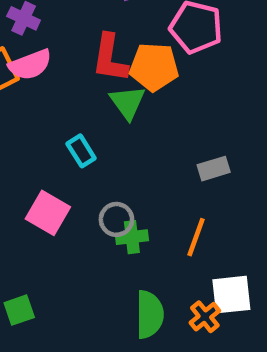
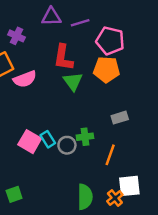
pink semicircle: (30, 65) -> (25, 79), moved
orange pentagon: (154, 67) -> (107, 70), moved
cyan rectangle: (81, 151) -> (48, 139), moved
green cross: (132, 237) -> (85, 137), moved

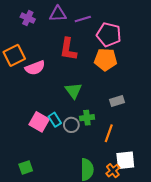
purple cross: (16, 36) -> (28, 18), moved
green triangle: (73, 82) -> (73, 91), moved

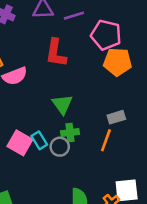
orange pentagon: (106, 60) -> (118, 62), moved
green cross: (87, 118) -> (70, 133), moved
orange line: (109, 133) -> (106, 140), moved

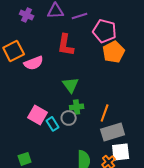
orange pentagon: (118, 62) -> (114, 52), turned -30
gray rectangle: (116, 117) -> (113, 132), moved, size x1.6
cyan rectangle: (39, 140) -> (53, 124), moved

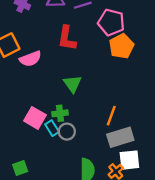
green cross: (77, 107) -> (60, 113), moved
gray circle: (69, 118) -> (67, 132), moved

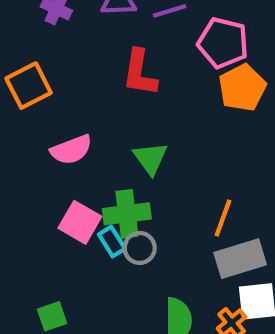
pink semicircle: (30, 59) -> (71, 150), moved
green cross: (60, 113) -> (127, 214), size x1.5

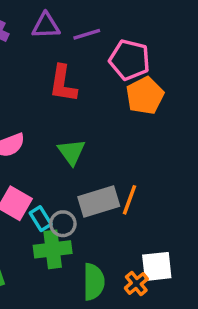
green cross: (127, 214) -> (53, 249), moved
gray rectangle: (240, 259) -> (99, 202), moved

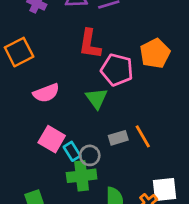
pink pentagon: (130, 60) -> (117, 70), moved
orange line: (130, 200) -> (143, 136), turned -50
gray rectangle: (99, 202) -> (118, 138), size x0.6

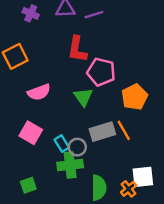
orange pentagon: (155, 53) -> (135, 97), moved
gray rectangle: (118, 138) -> (102, 132), size x1.5
pink square: (52, 139) -> (31, 133), moved

